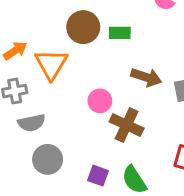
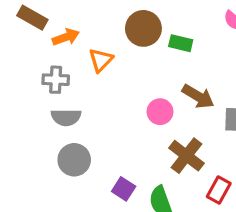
orange triangle: (51, 64) -> (101, 60), size x0.7
pink circle: (100, 101) -> (160, 112), moved
brown cross: (127, 125) -> (186, 156), moved

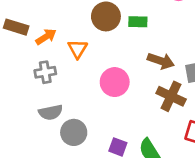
pink circle: (160, 112) -> (115, 82), moved, size x1.4
gray semicircle: (66, 117) -> (51, 112), moved
brown cross: (186, 156) -> (171, 96), moved

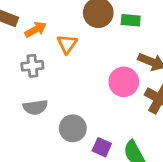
pink circle: (115, 82) -> (124, 82), moved
gray circle: (74, 132) -> (73, 128), moved

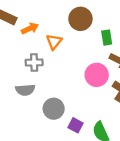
green rectangle: (131, 20) -> (107, 38), moved, turned 72
gray cross: (32, 66) -> (34, 62), moved

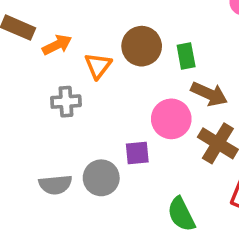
brown circle: (80, 19) -> (142, 46), moved
gray semicircle: (25, 90) -> (55, 185), moved
purple square: (76, 125) -> (137, 153), moved, turned -32

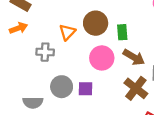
orange arrow: (57, 45) -> (18, 28), moved
pink circle: (171, 119) -> (102, 58), moved
gray circle: (101, 178) -> (62, 87), moved

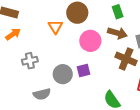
green rectangle: (122, 32) -> (118, 12), moved
gray cross: (45, 52) -> (30, 61), moved

